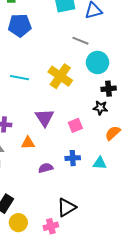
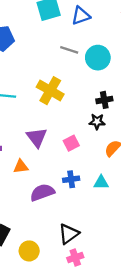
cyan circle: (97, 62) -> (98, 58), moved
purple semicircle: (46, 168) -> (42, 192), size x1.5
yellow circle: (18, 223) -> (29, 251), moved
pink cross: (51, 226) -> (75, 258), moved

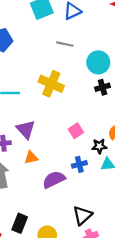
cyan circle: (98, 58) -> (98, 62), moved
black star: (97, 122) -> (99, 146), moved
purple triangle: (37, 137) -> (26, 129), moved

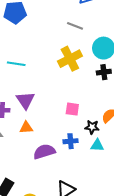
yellow cross: (51, 84) -> (70, 59), moved, turned 30
pink square: (76, 131) -> (72, 109), turned 32

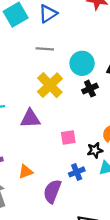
purple triangle: (25, 100) -> (30, 119), moved, turned -42
purple semicircle: (44, 152) -> (52, 191), turned -35

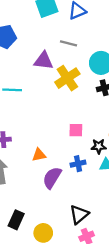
purple triangle: (30, 119) -> (44, 61), moved
orange triangle: (26, 172) -> (39, 155), moved

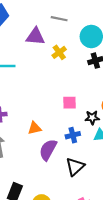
yellow cross: (67, 78) -> (59, 52), size x0.6
black triangle: (79, 215) -> (75, 167), moved

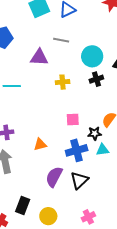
yellow cross: (59, 52) -> (63, 82), moved, turned 32
blue cross: (73, 135) -> (77, 150), size x1.5
purple semicircle: (48, 150) -> (54, 177), moved

